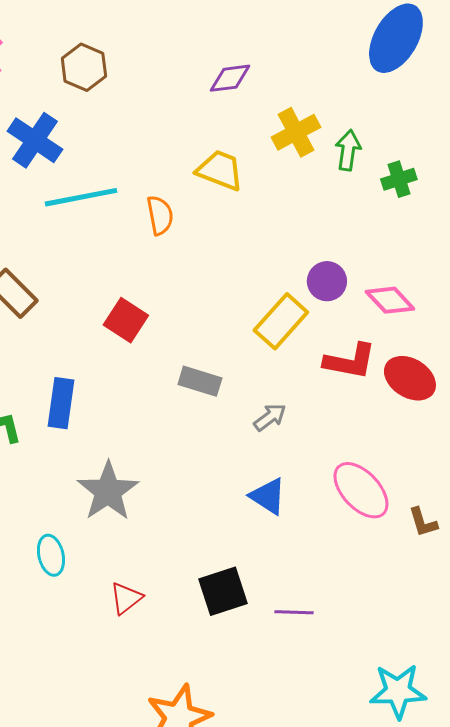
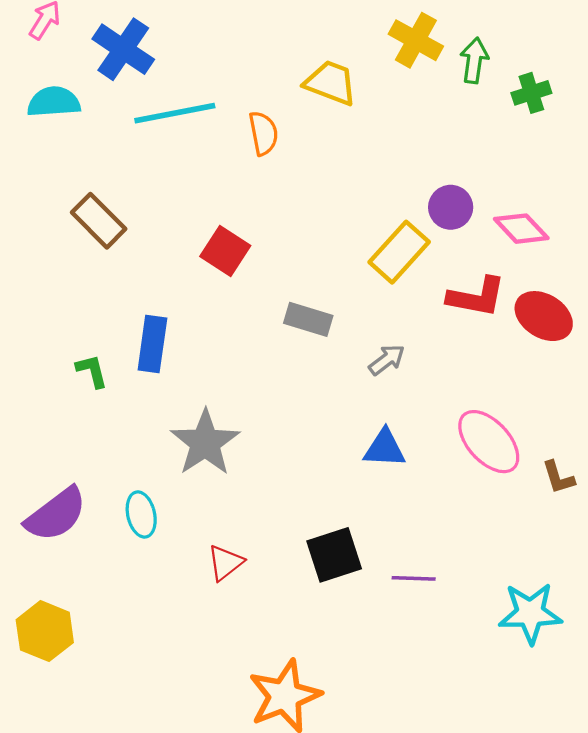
yellow cross: (296, 132) -> (416, 40), turned -33
blue triangle: (268, 496) -> (384, 448), turned -30
cyan star: (398, 691) -> (530, 613), moved

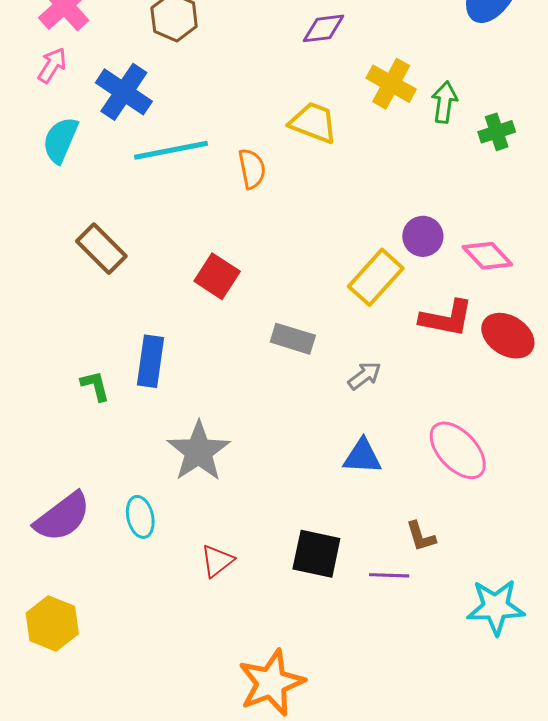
cyan semicircle: (54, 102) -> (60, 140), turned -63
brown L-shape: (558, 477) -> (421, 536), moved
black square: (334, 555) -> (316, 554), turned 30

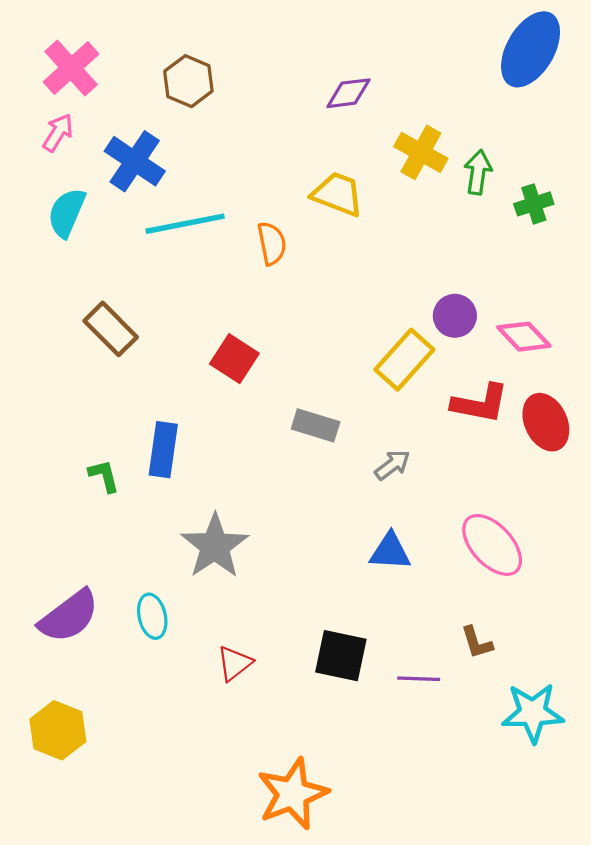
red ellipse: (508, 336) -> (546, 422), turned 33
brown L-shape: (421, 536) -> (477, 643), moved

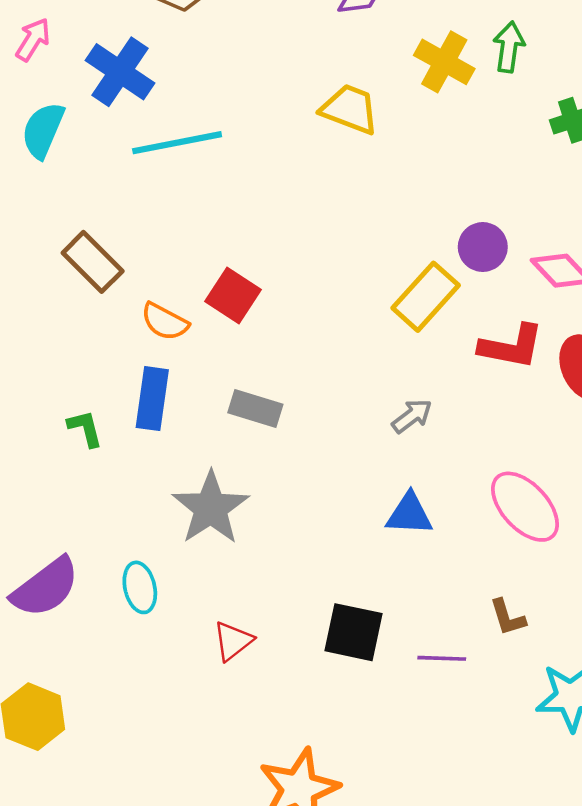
green arrow: (478, 172) -> (509, 47), moved
orange semicircle: (272, 243) -> (165, 322), moved, turned 129
gray rectangle: (316, 425) -> (255, 409), moved

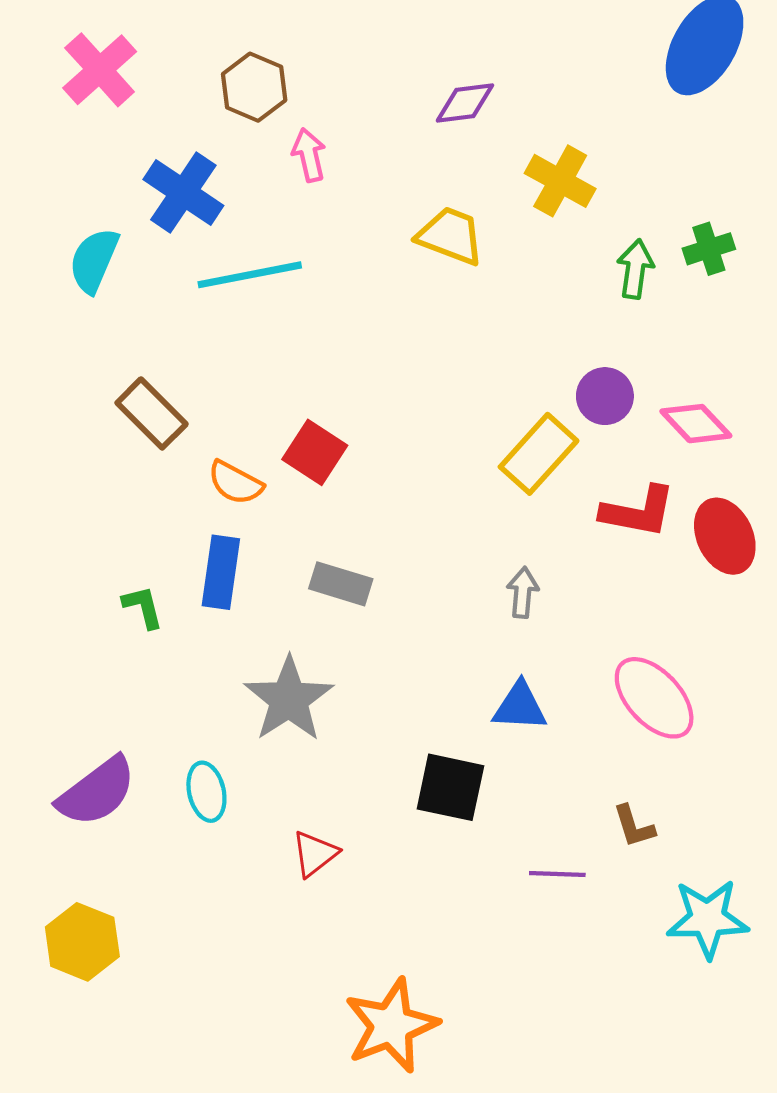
pink arrow: (33, 40) -> (309, 155), moved, turned -45
green arrow: (509, 47) -> (635, 269), moved
gray arrow: (412, 416) -> (523, 592), turned -48
black square: (354, 632) -> (450, 787), moved

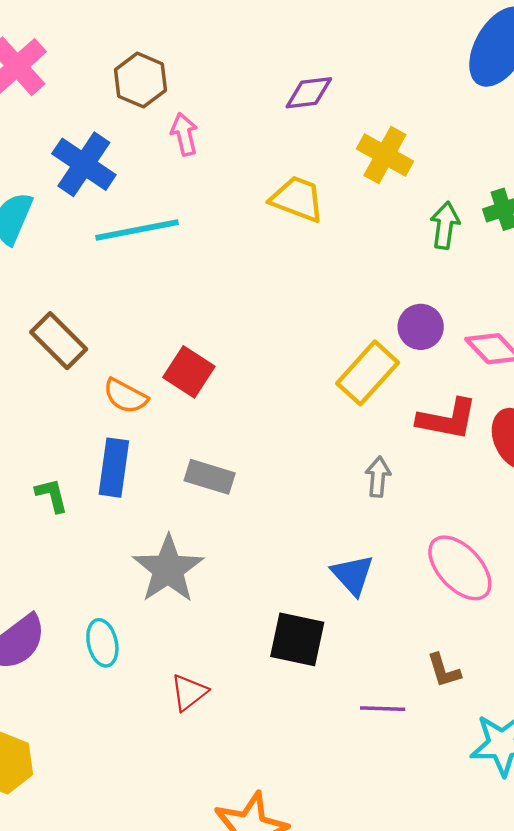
gray arrow: (523, 592) -> (378, 477), moved
blue triangle: (520, 706) -> (353, 575), turned 45

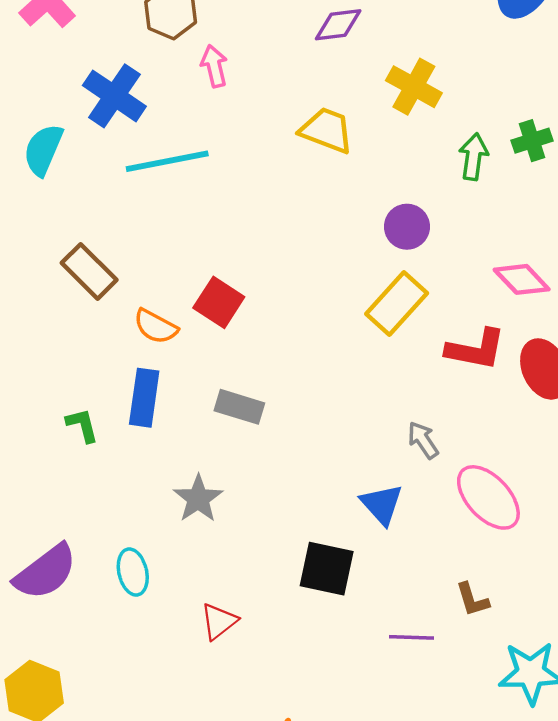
purple circle: (421, 327) -> (407, 227), moved
gray arrow: (378, 477) -> (423, 440), moved, turned -39
gray star: (168, 569) -> (198, 499), size x0.7

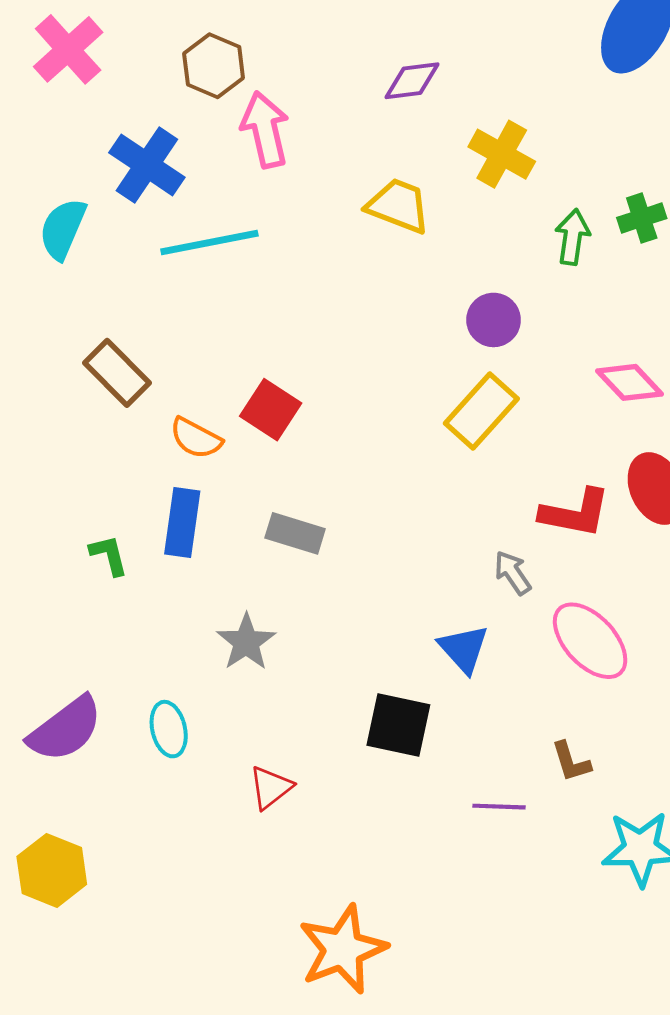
pink arrow: (214, 66) -> (265, 130), size x1.5
red L-shape: (476, 349) -> (575, 513), moved

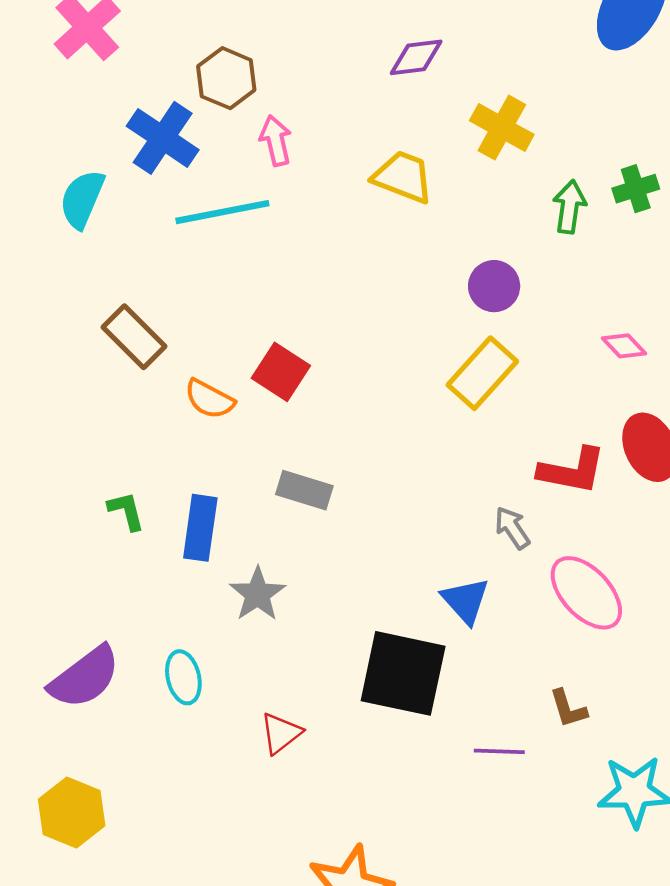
brown hexagon: (214, 66) -> (226, 78), moved
pink arrow: (265, 130) -> (276, 141), moved, size x0.7
pink diamond: (629, 382) -> (624, 346), size x0.7
blue rectangle: (182, 522) -> (200, 528), moved
black square: (398, 725) -> (403, 673), size x1.4

